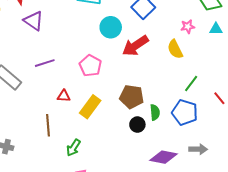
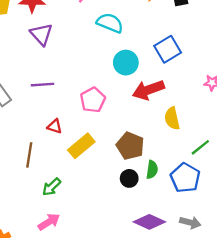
yellow semicircle: (175, 49) -> (172, 118), moved

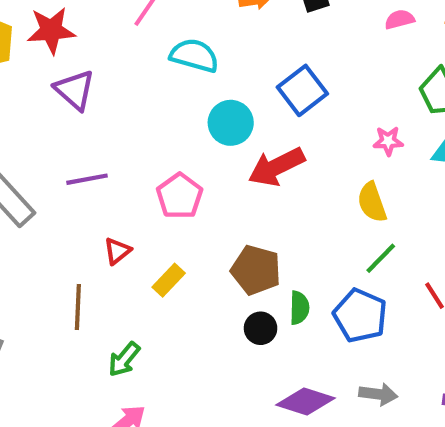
yellow semicircle: (172, 118) -> (372, 202), moved
red triangle: (55, 126) -> (117, 251), turned -49
yellow rectangle: (81, 146) -> (169, 280), size x0.7

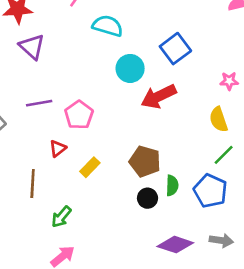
pink pentagon: (180, 196) -> (79, 115), moved

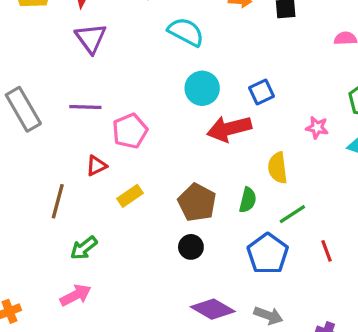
blue square: (175, 49) -> (262, 92), moved, size x0.7
yellow semicircle: (219, 119) -> (278, 168), moved
green semicircle: (172, 185) -> (248, 200), moved

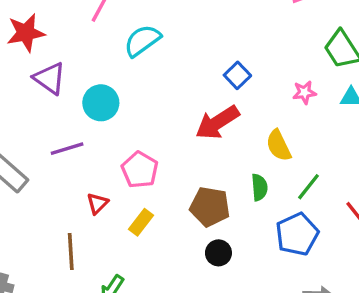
cyan semicircle: (186, 32) -> (142, 41), turned -45
cyan circle: (202, 88) -> (101, 103), moved
pink pentagon: (130, 131) -> (140, 170), moved
blue pentagon: (268, 254) -> (297, 234), turned 30

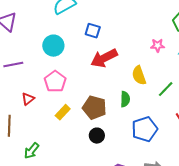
blue square: (237, 75) -> (93, 31), moved, turned -35
cyan circle: (101, 103) -> (53, 46), moved
green line: (309, 187) -> (166, 89), moved
yellow rectangle: (141, 222) -> (63, 112), moved

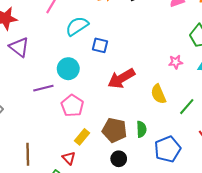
blue square: (93, 31) -> (100, 45), moved
purple line: (13, 65) -> (43, 88), moved
red triangle: (28, 99) -> (69, 158), moved, turned -32
green semicircle: (125, 99) -> (141, 129), moved

